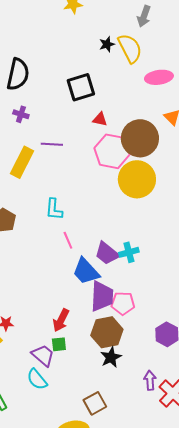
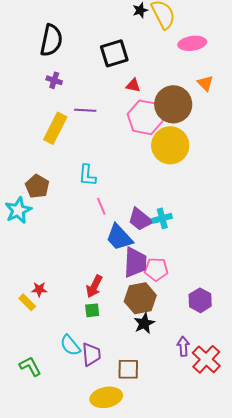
purple trapezoid: (43, 355) -> (91, 354), moved, turned 45
brown square: (95, 403) -> (128, 369), turned 30

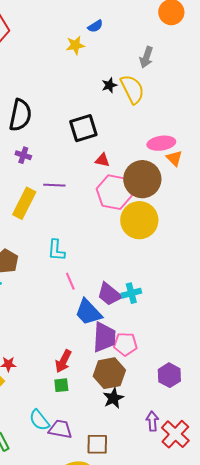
pink ellipse: (192, 43) -> (161, 143), moved
purple trapezoid: (91, 354) -> (60, 429), turned -75

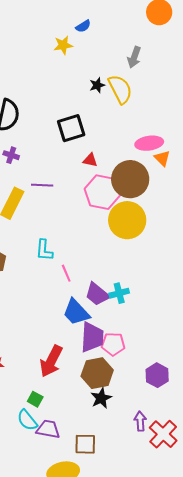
pink line: (70, 281) -> (66, 273), moved
red arrow: (63, 361) -> (51, 361), size x1.4
green square: (61, 385) -> (35, 399), moved, turned 35

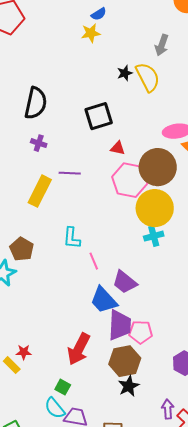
blue semicircle: (83, 26) -> (99, 14), moved
cyan cross: (119, 293) -> (154, 236), moved

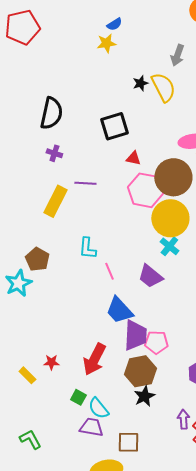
cyan cross: (154, 236) -> (169, 246), turned -36
purple trapezoid: (125, 282) -> (150, 276), moved
red star: (24, 352) -> (51, 362), moved
cyan semicircle: (55, 408) -> (98, 408), moved

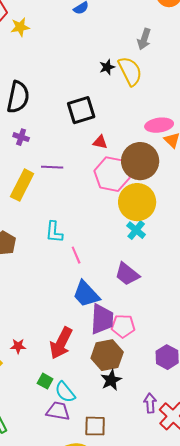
yellow star: (106, 43) -> (20, 27), moved
purple trapezoid: (150, 276) -> (127, 274), moved

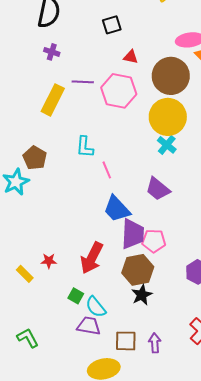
black square: (81, 110) -> (112, 25), size x0.7
pink hexagon: (112, 174) -> (119, 91), moved
purple arrow: (150, 403) -> (155, 343), moved

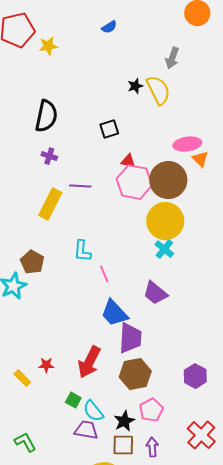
pink hexagon: (119, 91) -> (134, 182), moved
pink pentagon: (154, 241) -> (151, 410), moved, turned -30
black star: (142, 295) -> (124, 421), moved

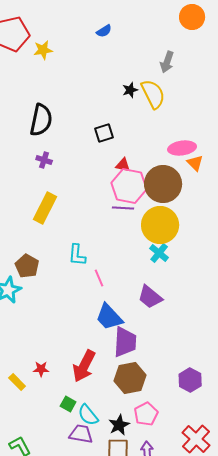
purple line: (80, 186) -> (123, 208), moved

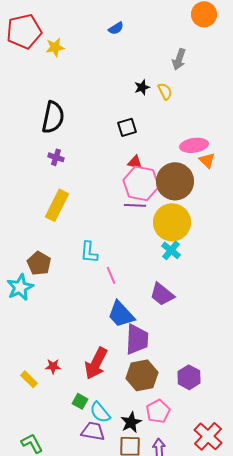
yellow semicircle: (153, 94) -> (165, 91), size x0.6
black square: (104, 133) -> (127, 127), moved
purple hexagon: (190, 380) -> (189, 377), moved

